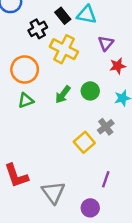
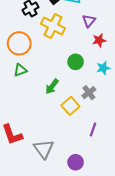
green arrow: (63, 95) -> (52, 86), moved
purple line: (106, 179) -> (93, 129), moved

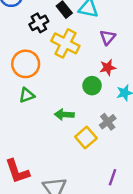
red star: (99, 40) -> (108, 68), moved
green arrow: (52, 86) -> (64, 115), turned 56
purple line: (93, 129) -> (113, 177), moved

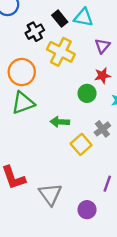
green triangle: (27, 95) -> (23, 103), size x1.5

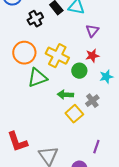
yellow cross: (61, 52) -> (57, 56), moved
green triangle: (23, 103) -> (37, 78), moved
green arrow: (60, 122) -> (65, 95), moved

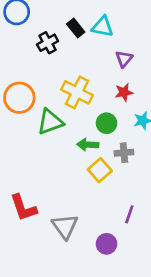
orange circle: (24, 53) -> (19, 98), moved
green circle: (79, 71) -> (107, 123), moved
gray cross: (92, 101) -> (124, 153), turned 32

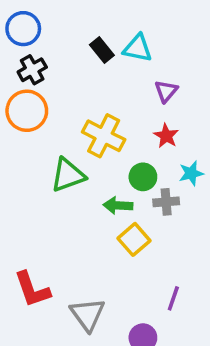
black cross: (48, 43) -> (32, 70), moved
red star: (124, 92) -> (166, 136), turned -30
orange circle: (19, 98) -> (27, 111), moved
gray cross: (124, 153) -> (166, 202), moved

